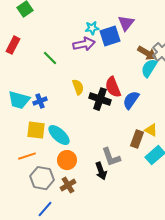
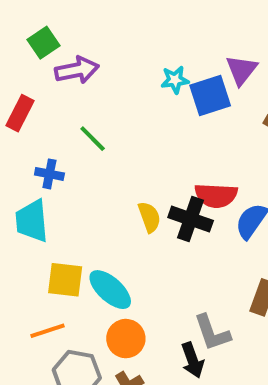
purple arrow: (84, 44) -> (77, 70), moved
yellow semicircle: (78, 87) -> (149, 217), moved
red semicircle: (113, 87) -> (216, 195), turned -65
cyan trapezoid: (19, 100) -> (32, 221), turned 70
blue cross: (40, 101) -> (49, 174), moved, turned 32

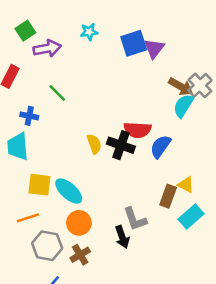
cyan star: (175, 80) -> (89, 32), moved
blue square: (210, 96) -> (134, 43), moved

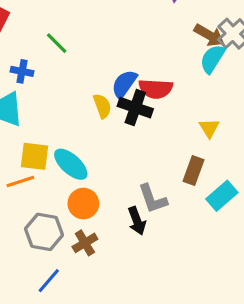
blue semicircle: (160, 146) -> (124, 84), moved
yellow triangle: (186, 185) -> (209, 128), moved, turned 30
orange line: (28, 218) -> (20, 182), moved

